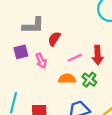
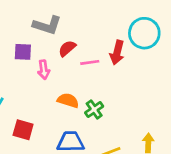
red arrow: (98, 55) -> (117, 53), moved
pink line: (75, 58) -> (90, 62), moved

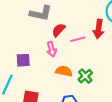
purple square: (23, 52) -> (23, 60), moved
pink arrow: (44, 70) -> (52, 49), moved

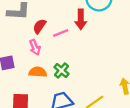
orange semicircle: (64, 71) -> (38, 72), moved
green cross: (85, 76) -> (61, 71), moved

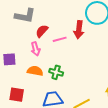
green cross: (61, 71) -> (56, 72), turned -32

